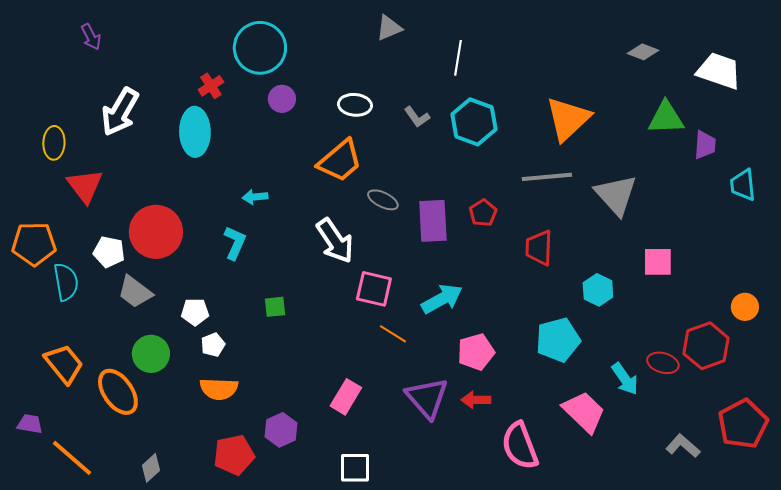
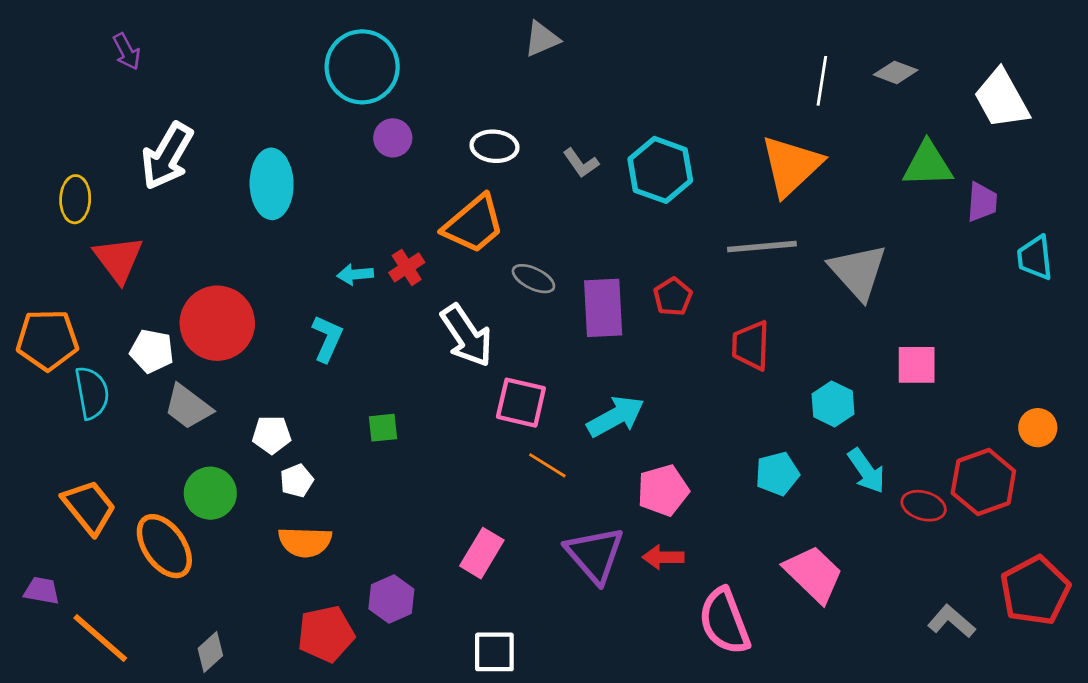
white line: (458, 58) -> (822, 81), moved
white trapezoid: (719, 71) -> (1002, 99), turned -138
red cross: (211, 86) -> (407, 267), moved
cyan pentagon: (558, 340) -> (777, 474), size x0.7
cyan arrow: (625, 379) -> (866, 471), moved

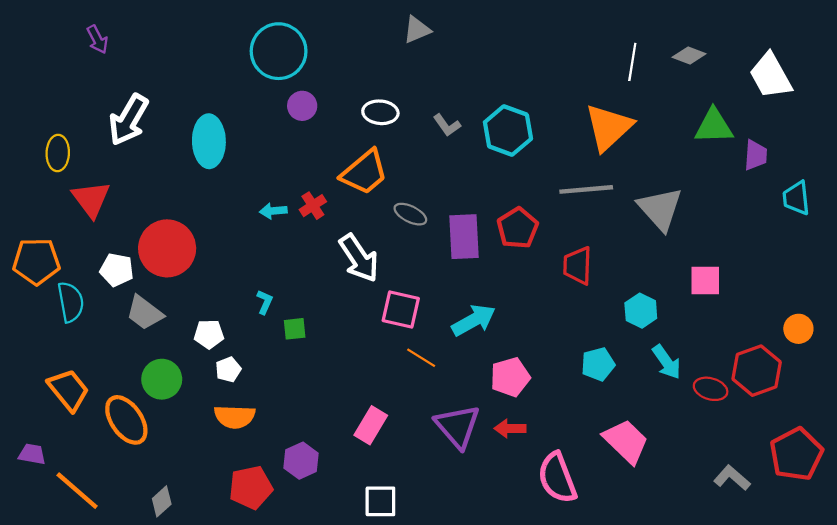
red pentagon: (673, 297) -> (518, 228), size x1.4
cyan L-shape: (327, 339) -> (265, 302), moved, size x0.7

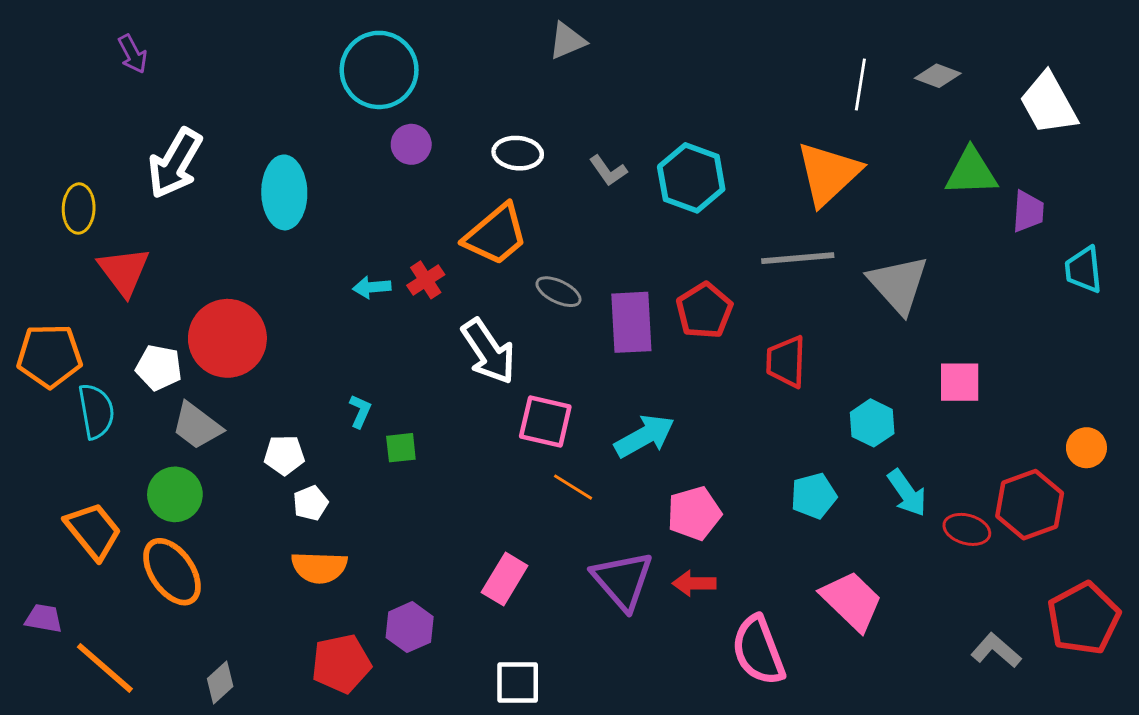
green circle: (162, 379) -> (175, 494), moved

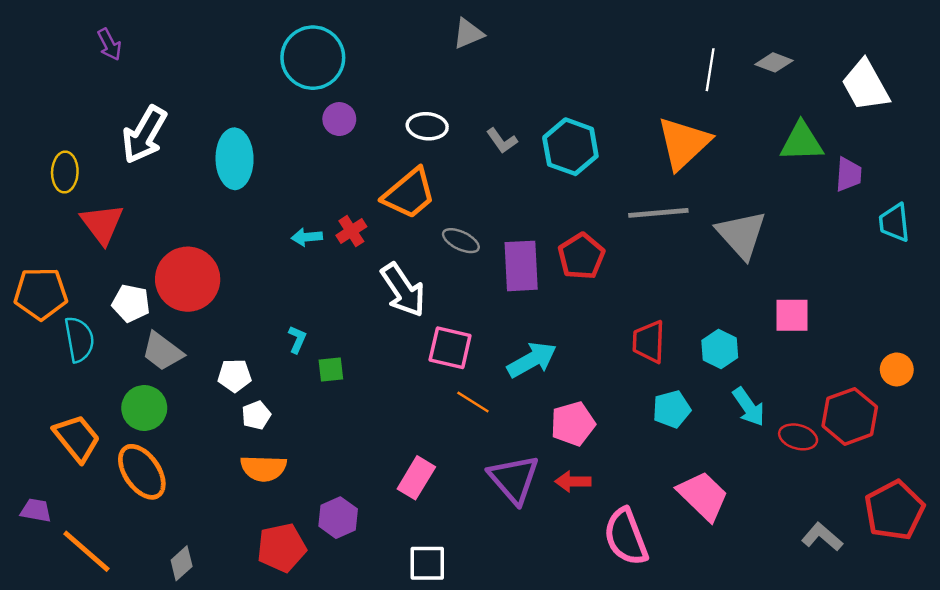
red trapezoid: (786, 362) -> (649, 342), moved

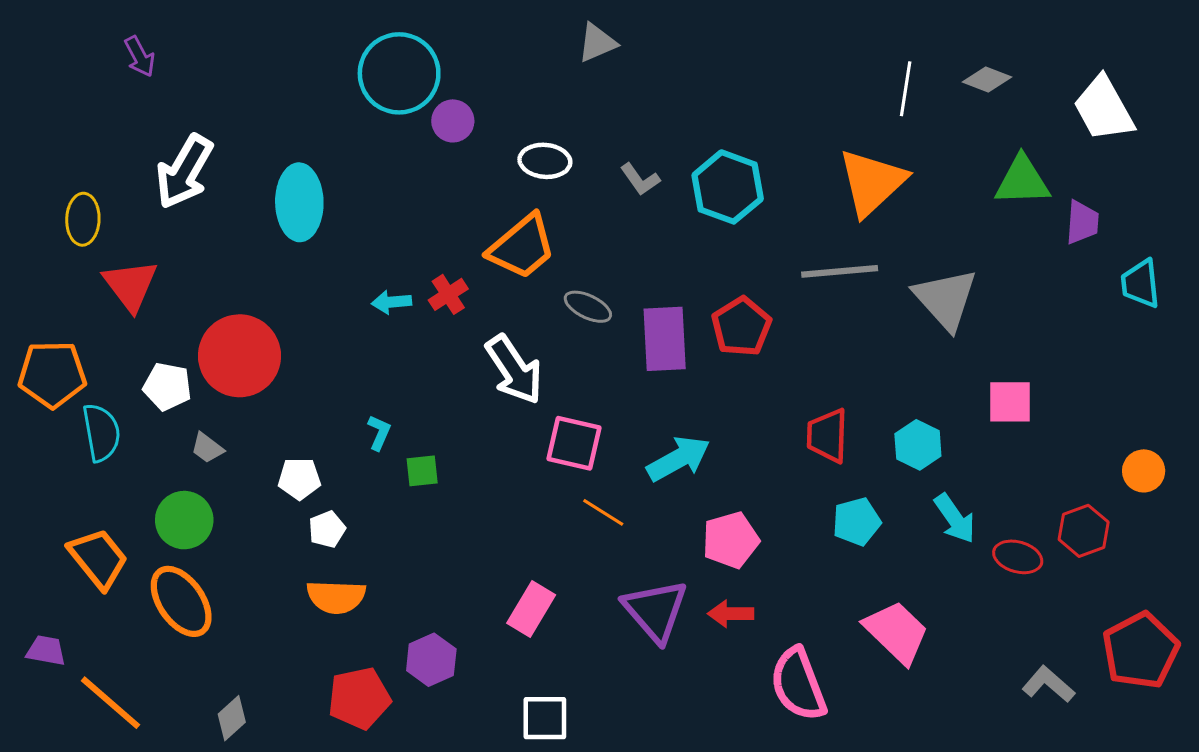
purple circle: (339, 119) -> (453, 121), moved
gray trapezoid: (162, 351) -> (207, 448), size x0.6
red hexagon: (850, 416) -> (1084, 531), size x0.7

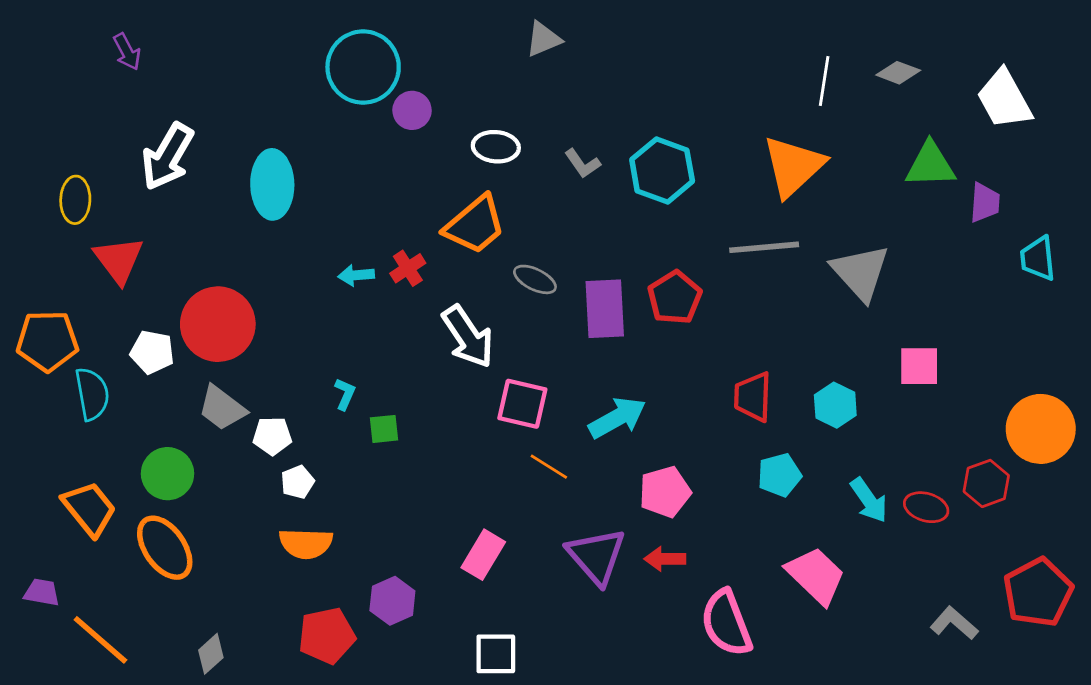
gray trapezoid: (207, 448) -> (222, 408), moved, size x1.6
orange circle: (1144, 471) -> (1041, 429), size x1.8
cyan arrow: (955, 519) -> (869, 500), moved

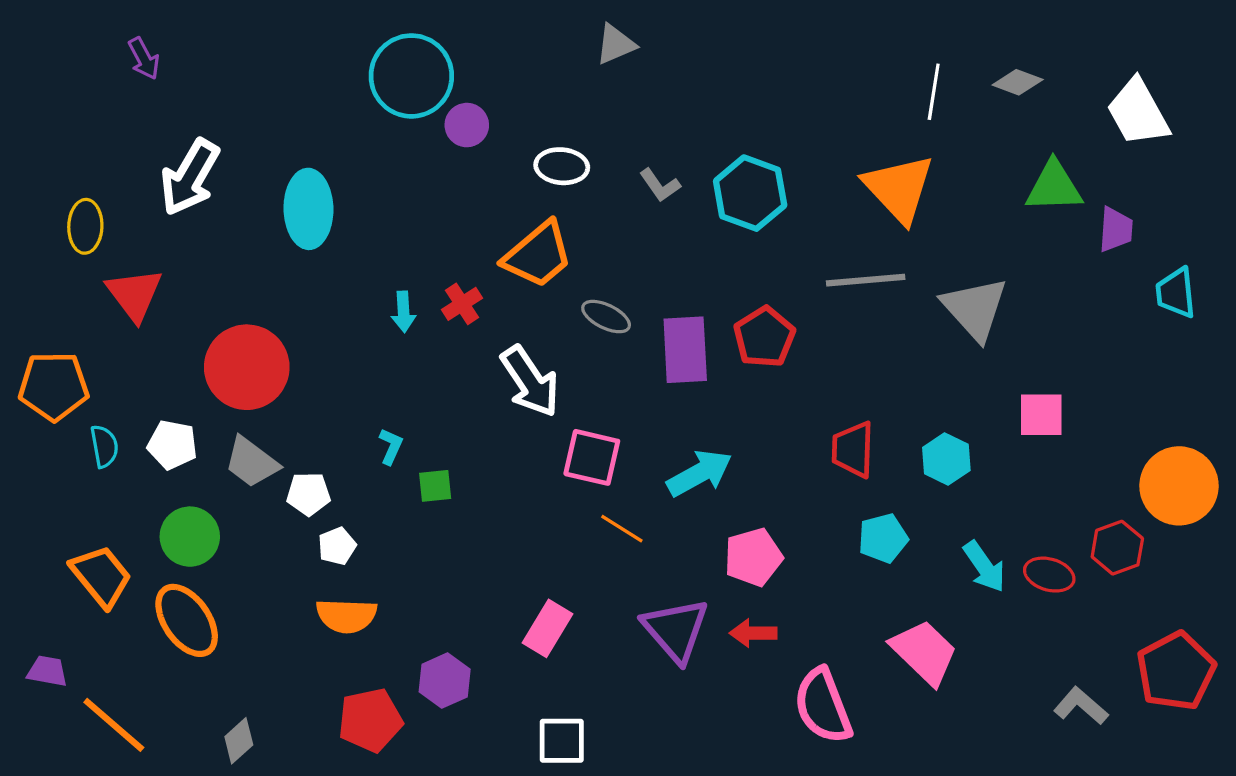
orange triangle: (793, 166) -> (899, 188), turned -30
cyan arrow: (356, 275) -> (403, 312), turned -88
white pentagon: (152, 352) -> (172, 445), moved
cyan semicircle: (92, 394) -> (104, 446), size x0.7

